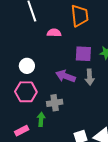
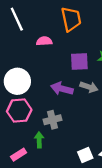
white circle: (27, 66) -> (17, 81), size x1.5
gray arrow: (90, 77) -> (89, 87), turned -63

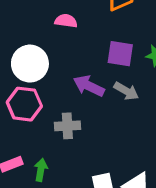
pink semicircle: (44, 41) -> (66, 21), moved
green arrow: (39, 140) -> (41, 170), moved

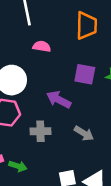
gray arrow: (126, 91) -> (84, 133), moved
green arrow: (41, 170) -> (18, 166), turned 96

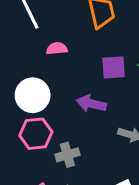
gray cross: (40, 131) -> (67, 155), moved

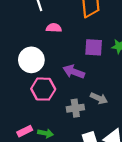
pink hexagon: (36, 134) -> (43, 89), moved
gray cross: (67, 155) -> (75, 108), moved

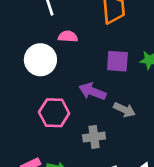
white circle: (31, 60) -> (40, 60), moved
gray arrow: (99, 98) -> (124, 110), moved

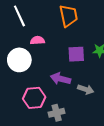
gray cross: (94, 137) -> (57, 113), moved

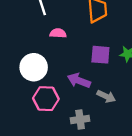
white circle: (19, 60) -> (34, 67), moved
gray cross: (57, 113) -> (80, 120), moved

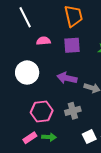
purple square: (100, 55) -> (72, 45), moved
pink hexagon: (46, 99) -> (42, 112), moved

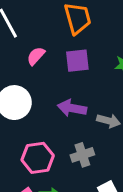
pink semicircle: (43, 41) -> (36, 56), turned -40

